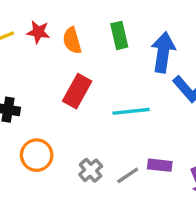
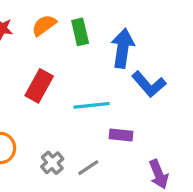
orange semicircle: (72, 40) -> (44, 25), moved, turned 70
purple rectangle: (160, 165) -> (121, 135), moved

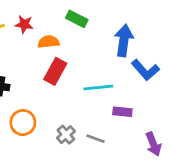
orange semicircle: (44, 25) -> (48, 42), moved, turned 30
green rectangle: (80, 32) -> (77, 19), moved, turned -50
gray line: (88, 168) -> (96, 139), turned 54

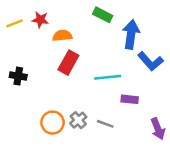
green rectangle: (77, 19) -> (103, 15), moved
orange circle: (23, 123) -> (53, 123), moved

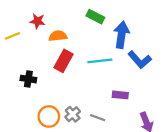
yellow line: (15, 23) -> (12, 36), moved
black cross: (18, 76) -> (28, 79), moved
cyan line: (108, 77) -> (100, 61), moved

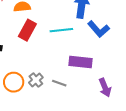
purple rectangle: (120, 95) -> (81, 62), size x1.5

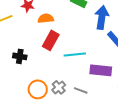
cyan line: (61, 30) -> (75, 54), moved

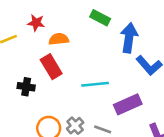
red rectangle: (51, 40) -> (51, 67), moved, turned -60
purple rectangle: (101, 70) -> (128, 104), turned -30

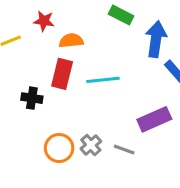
red rectangle: (51, 67) -> (62, 74), turned 45
cyan line: (95, 84) -> (103, 80), moved

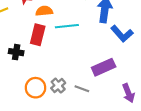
cyan line: (103, 80) -> (67, 26), moved

